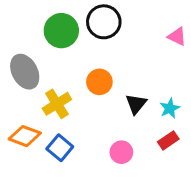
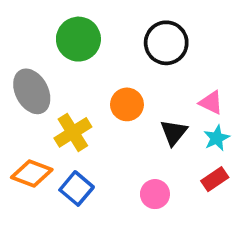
black circle: (104, 22) -> (166, 43), moved
pink triangle: (177, 36) -> (211, 103), moved

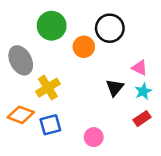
orange circle: (127, 104) -> (84, 47), moved
blue square: (77, 188) -> (50, 125), turned 35
pink circle: (155, 194) -> (94, 137), moved

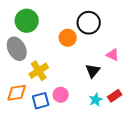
green circle: (52, 26) -> (27, 21), moved
cyan star: (143, 91) -> (96, 100), moved
orange diamond: (21, 115) -> (17, 93), turned -30
pink circle: (94, 137) -> (61, 95), moved

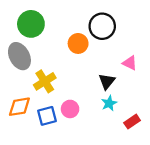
red rectangle: (115, 96) -> (132, 122), moved
cyan star: (96, 100) -> (109, 103), moved

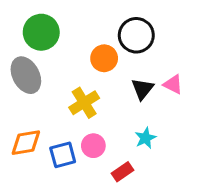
yellow cross: (45, 81) -> (84, 103), moved
black triangle: (107, 81) -> (142, 89), moved
red rectangle: (132, 122) -> (122, 172), moved

